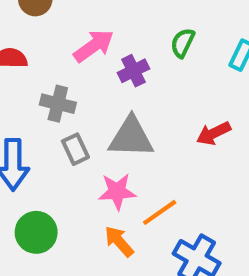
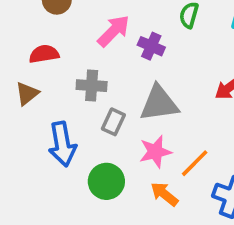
purple cross: (134, 71) -> (151, 46), turned -30
gray rectangle: (75, 149) -> (113, 122), turned 60
green circle: (36, 232) -> (106, 181), moved

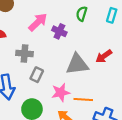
gray triangle: (159, 103) -> (77, 64), moved
orange line: (195, 163) -> (83, 100), turned 48

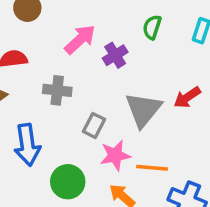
purple cross: (59, 31) -> (115, 55), turned 32
gray triangle: (77, 64) -> (143, 110), turned -45
gray rectangle: (37, 75) -> (94, 125), moved

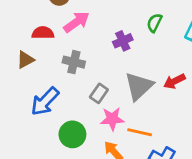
pink arrow: (80, 39) -> (76, 22), moved
blue arrow: (27, 145) -> (45, 101), turned 44

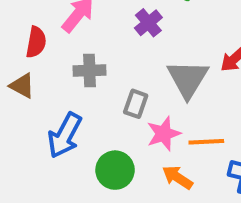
red semicircle: (43, 33) -> (36, 42), turned 115
brown triangle: (25, 60) -> (22, 86), turned -48

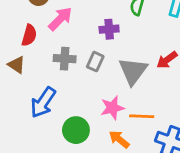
purple cross: (148, 23) -> (109, 29), turned 30
gray rectangle: (136, 104) -> (95, 62), moved

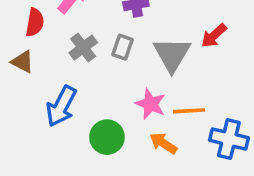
gray cross: (65, 59) -> (83, 48), turned -35
pink star: (112, 108) -> (150, 104), turned -30

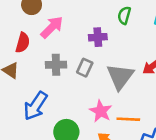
gray cross: (83, 48) -> (56, 65), turned 30

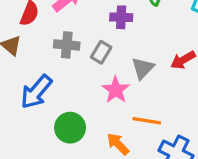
gray triangle: (120, 77) -> (143, 68), size x0.7
pink star: (101, 111) -> (116, 90), moved

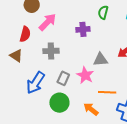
gray rectangle: (101, 52) -> (63, 78), moved
gray triangle: (143, 68) -> (100, 60), turned 49

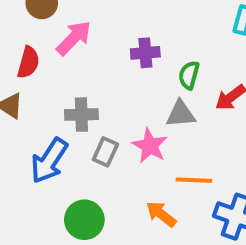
green semicircle: (103, 12) -> (189, 75), moved
gray cross: (51, 51) -> (81, 115), moved
green circle: (59, 103) -> (84, 220), moved

